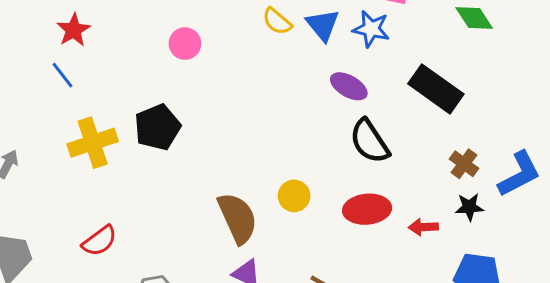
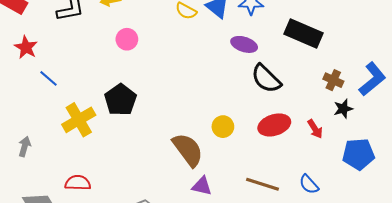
red star: (74, 30) -> (26, 47), moved
red arrow: (423, 227) -> (315, 129), turned -108
red semicircle: (99, 241) -> (78, 183), moved, turned -130

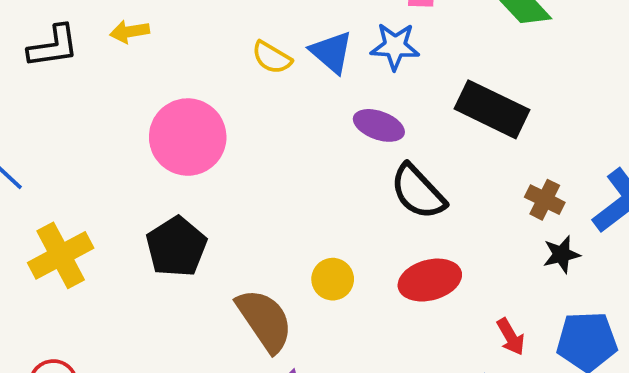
pink circle: (127, 39) -> (188, 137), moved, size x1.8
black pentagon: (120, 100) -> (176, 247), moved
red arrow: (315, 129) -> (511, 337), moved

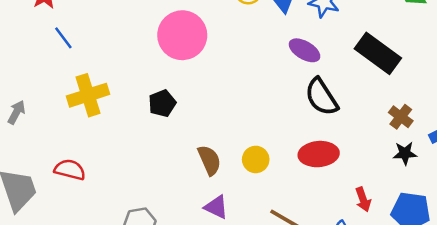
black pentagon: (176, 247) -> (162, 103), size x0.7
yellow circle: (333, 279) -> (256, 159), moved
brown semicircle: (265, 320) -> (209, 160), size x0.7

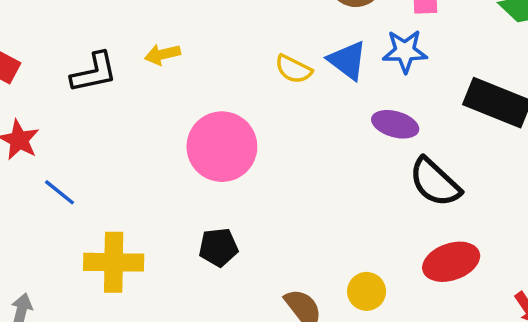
yellow cross: (88, 95) -> (114, 262), turned 33
black pentagon: (162, 103) -> (218, 247), turned 30

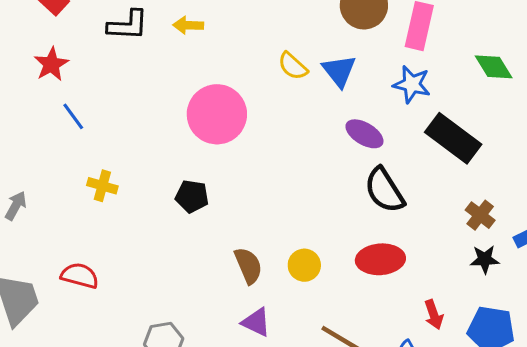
blue star: (405, 51) -> (412, 84), moved
yellow cross: (114, 262) -> (102, 186), size x0.6

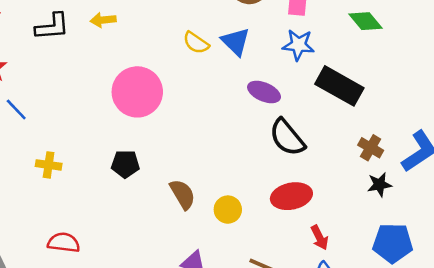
brown semicircle: (248, 266) -> (183, 194), moved
red semicircle: (80, 276) -> (64, 243), moved
red arrow: (434, 315) -> (320, 238), moved

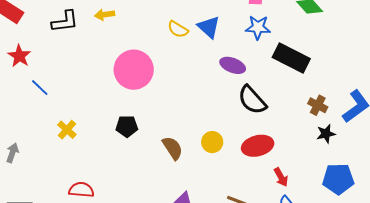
yellow cross: (49, 165) -> (67, 130), turned 36
yellow circle: (228, 210) -> (212, 142), moved

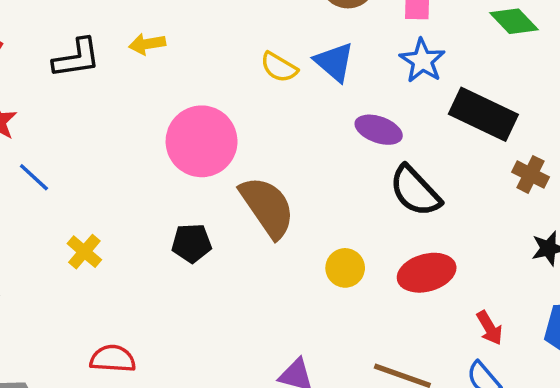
blue star: (258, 27) -> (422, 61), turned 30
brown cross: (318, 105) -> (531, 174), moved
brown semicircle: (173, 148) -> (267, 207), moved, size x1.5
red arrow: (281, 177) -> (490, 328), moved

